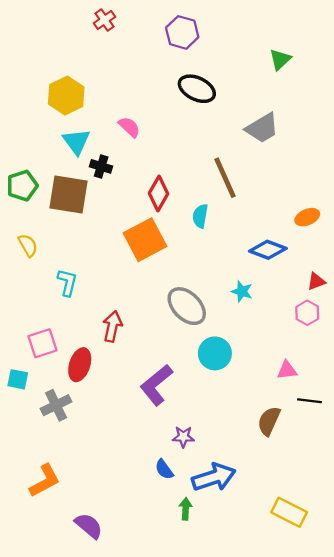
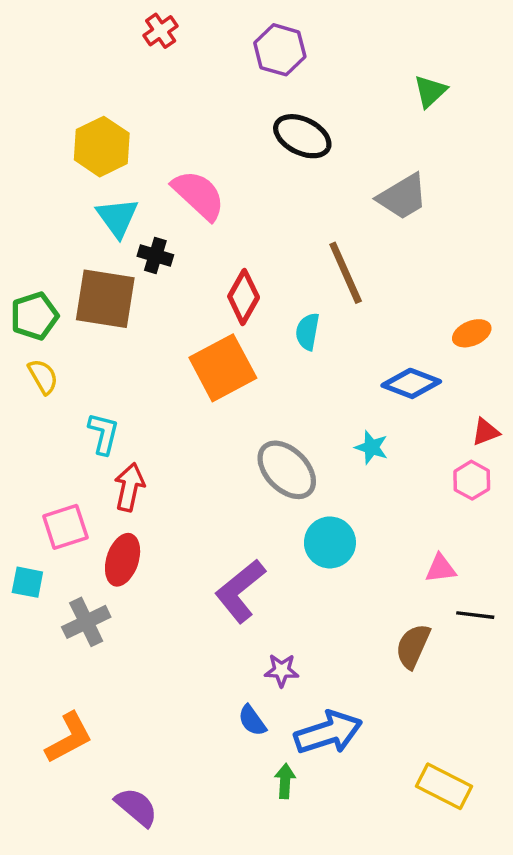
pink semicircle: (129, 127) -> (199, 195), size x1.6
green pentagon: (22, 186) -> (34, 316), moved
red arrow: (112, 326) -> (129, 487), moved

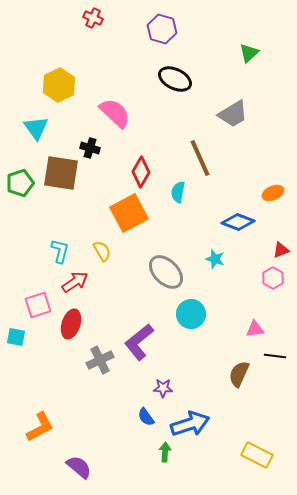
red cross: (161, 31) -> (93, 18), turned -30
cyan triangle: (117, 217) -> (36, 128), moved
yellow semicircle: (43, 377) -> (102, 251), moved
red arrow: (129, 487) -> (75, 282), turned 44
gray cross: (86, 622) -> (100, 360), moved

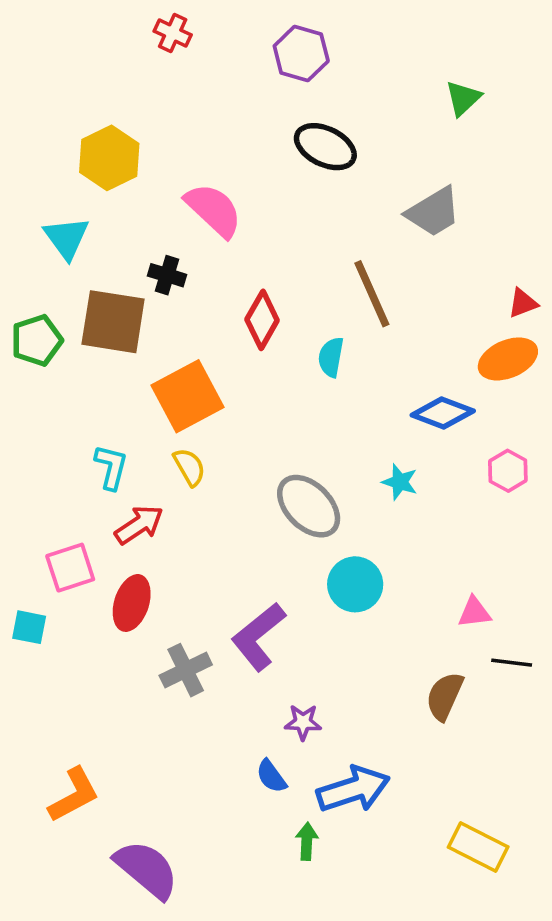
orange ellipse: (273, 193) -> (508, 359), size x1.4
orange square: (129, 213) -> (188, 396), moved
red triangle: (281, 250) -> (523, 303), moved
pink hexagon: (273, 278) -> (508, 471), moved
purple semicircle: (79, 467) -> (147, 869), size x1.4

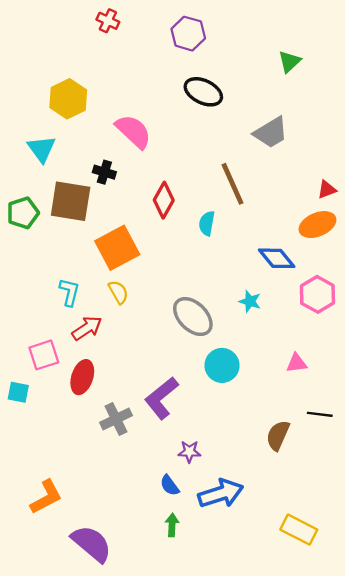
blue diamond: (443, 413) -> (277, 258), turned 30
pink hexagon: (508, 471) -> (317, 294), size x1.4
pink triangle: (474, 612) -> (297, 363), moved
green arrow: (307, 841) -> (172, 525), moved

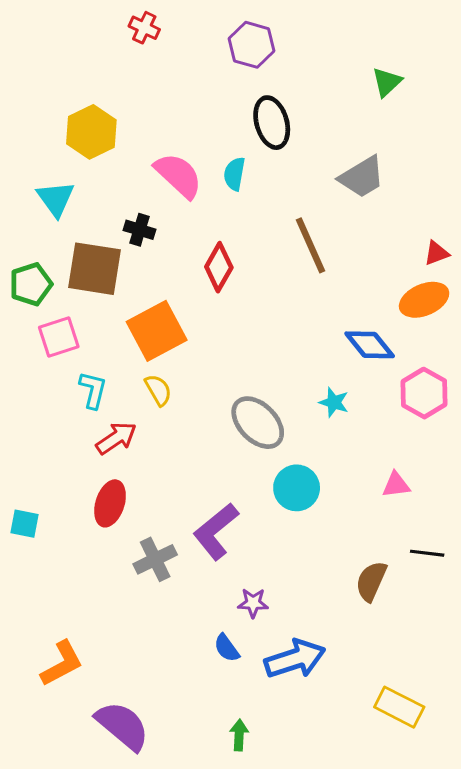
black ellipse: (203, 92) -> (272, 123), turned 48
cyan semicircle: (207, 223) -> (234, 174), moved
pink square: (44, 355) -> (59, 337), moved
green arrow: (172, 525) -> (239, 735), moved

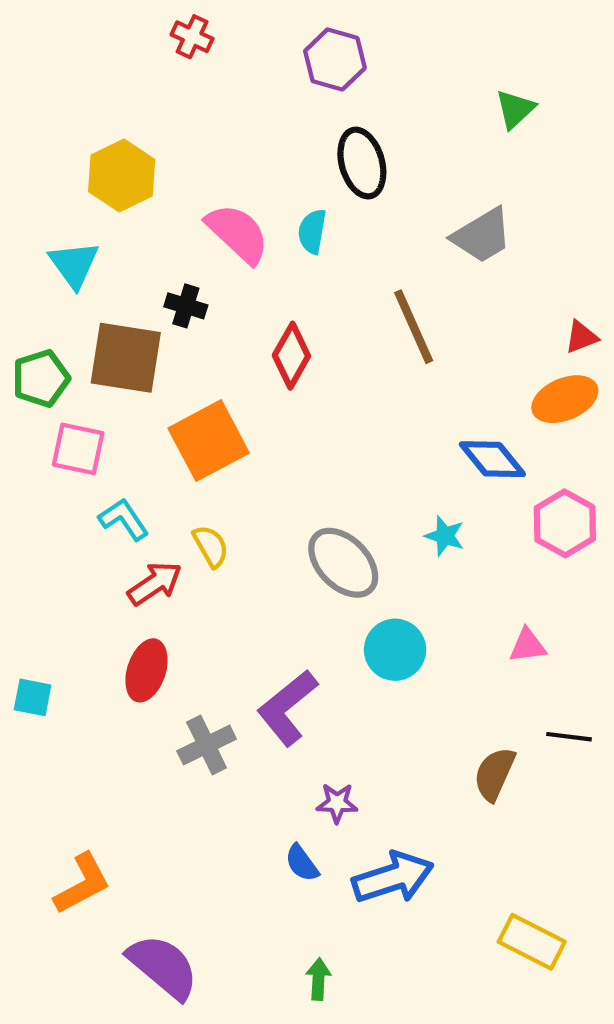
pink square: (59, 337) -> (78, 449), turned 30
cyan L-shape: (93, 390) -> (124, 519), turned -48
yellow semicircle: (158, 390) -> (211, 546), moved

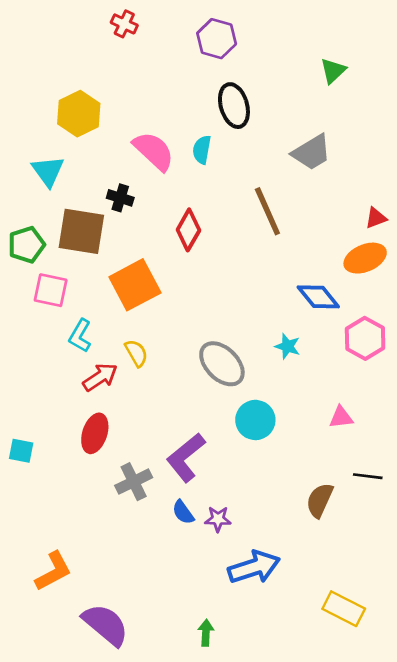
cyan L-shape: (124, 519) -> (80, 336), turned -116
blue semicircle: (302, 863) -> (183, 512), moved

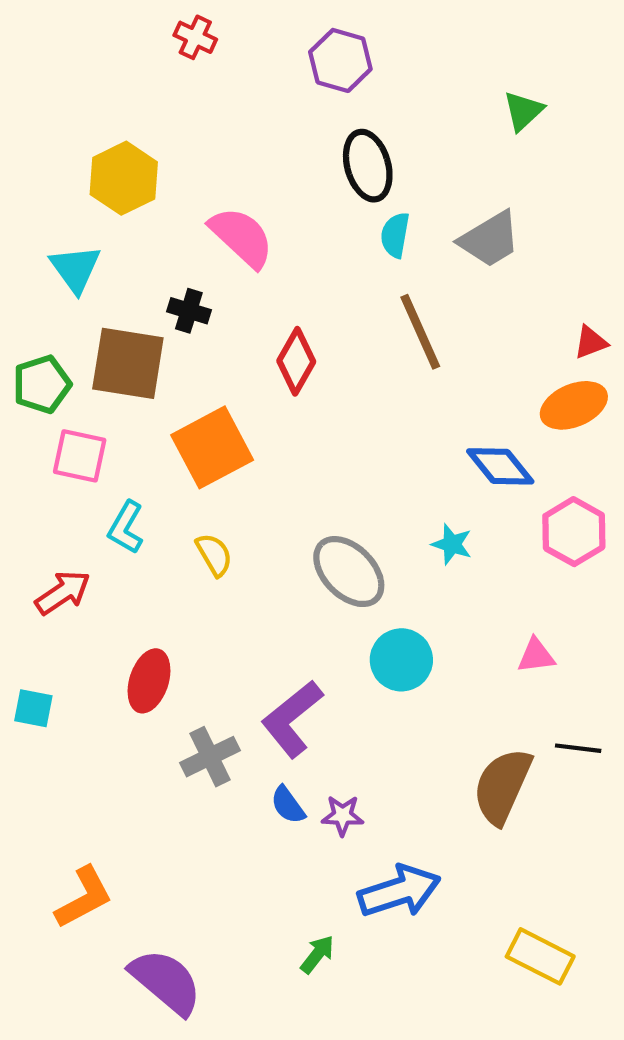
cyan semicircle: (202, 150) -> (395, 235), moved
red arrow: (100, 377) -> (63, 593), moved
brown semicircle: (320, 500) -> (502, 786), size x1.4
green arrow: (206, 633) -> (317, 954), moved, turned 35

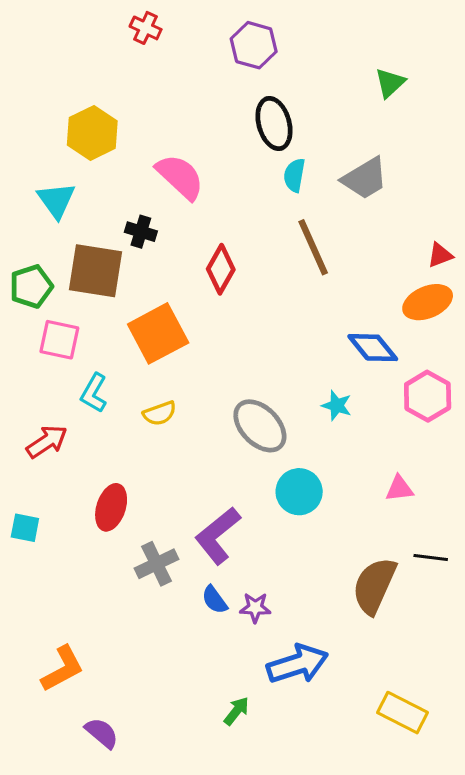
yellow semicircle: (214, 555) -> (160, 413), turned 100
purple semicircle: (166, 982) -> (102, 733), moved, size x0.6

